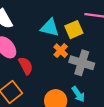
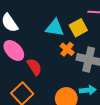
cyan arrow: (78, 94) -> (88, 90), turned -56

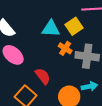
red semicircle: (34, 67) -> (43, 76), moved

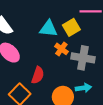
red semicircle: (43, 76) -> (38, 75), turned 54

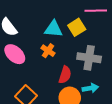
orange cross: (61, 49) -> (48, 51), moved
red semicircle: (38, 75) -> (65, 75), moved

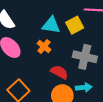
red semicircle: (65, 75) -> (59, 72), turned -84

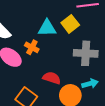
orange cross: (44, 47) -> (32, 47), moved
red semicircle: (59, 72) -> (52, 78), moved

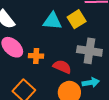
orange cross: (32, 47) -> (36, 56), moved, turned -32
red semicircle: (52, 78) -> (62, 67), moved

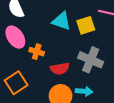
red semicircle: (62, 67) -> (60, 69), turned 132

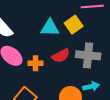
red semicircle: (60, 69) -> (61, 56), moved

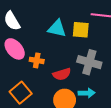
yellow square: (74, 25) -> (81, 30), turned 30
red semicircle: (61, 56) -> (62, 74), moved

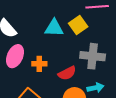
yellow square: (81, 30) -> (78, 25), turned -30
pink ellipse: (15, 49) -> (15, 56), turned 75

